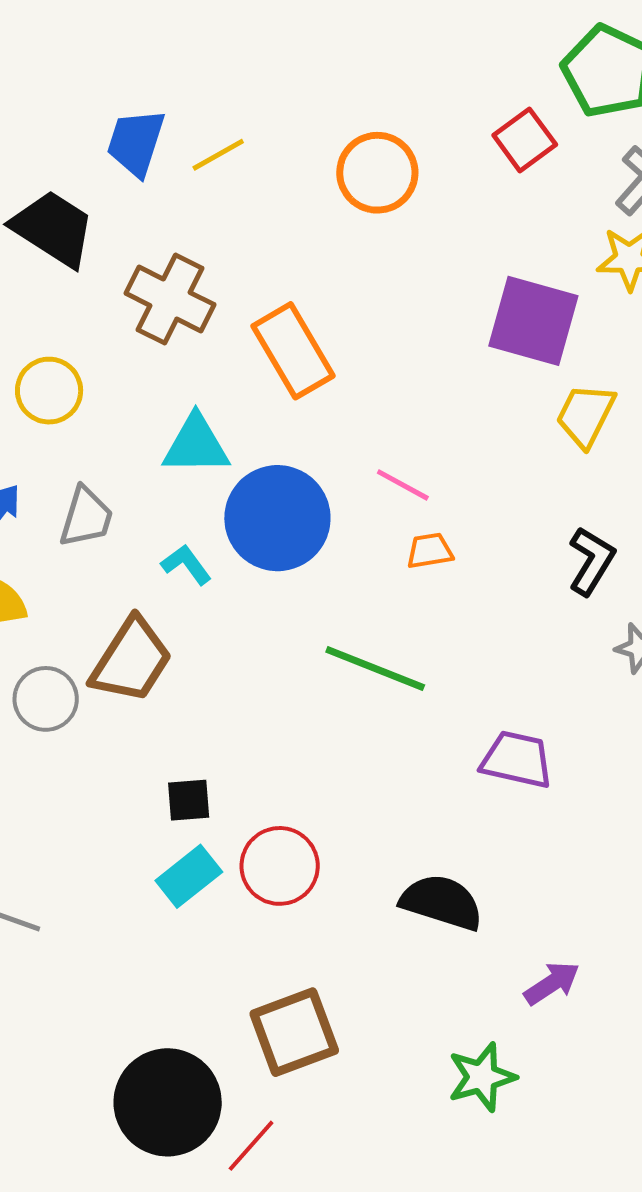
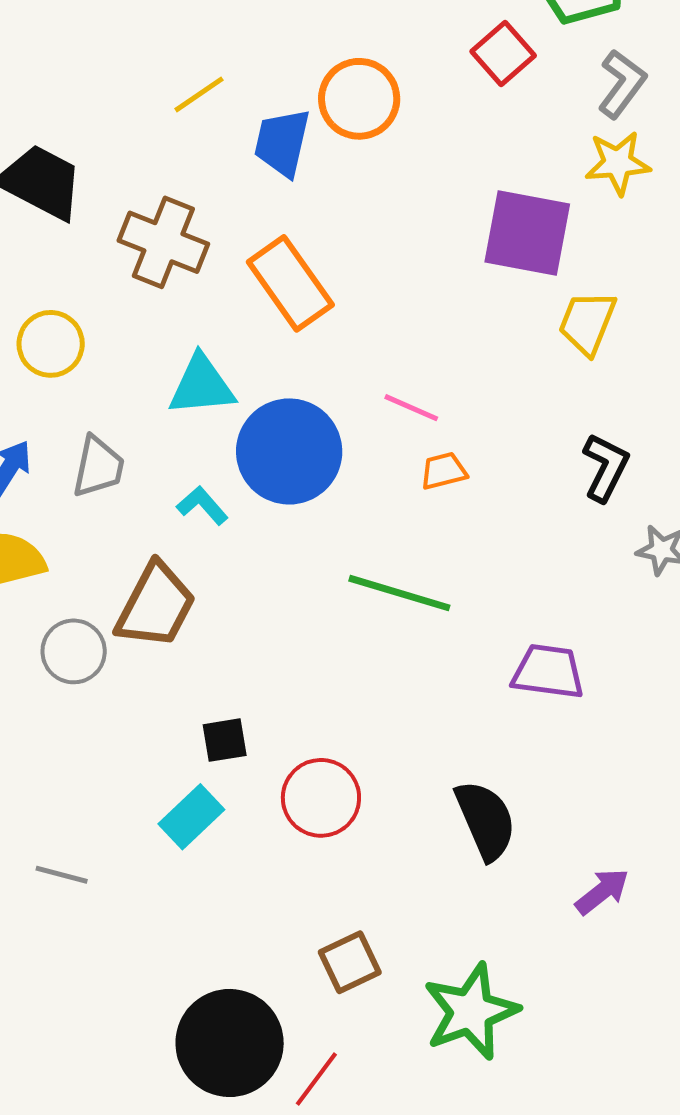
blue trapezoid: (136, 142) -> (282, 143), moved
cyan rectangle: (189, 876) -> (191, 817), moved
black semicircle: (442, 902) -> (486, 820), turned 54
brown square: (294, 1032) -> (350, 962), size x0.7
green star: (482, 1077) -> (471, 1012), moved, size x1.4

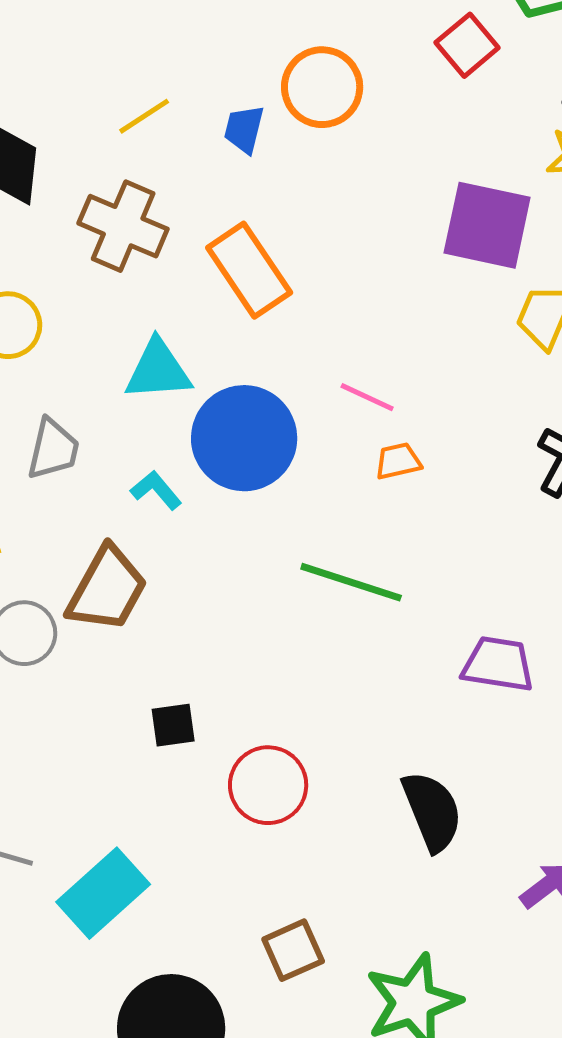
yellow line: (199, 94) -> (144, 116), moved
blue trapezoid: (282, 143) -> (244, 129), size x0.7
cyan rectangle: (191, 817) -> (103, 893), moved, size x1.4

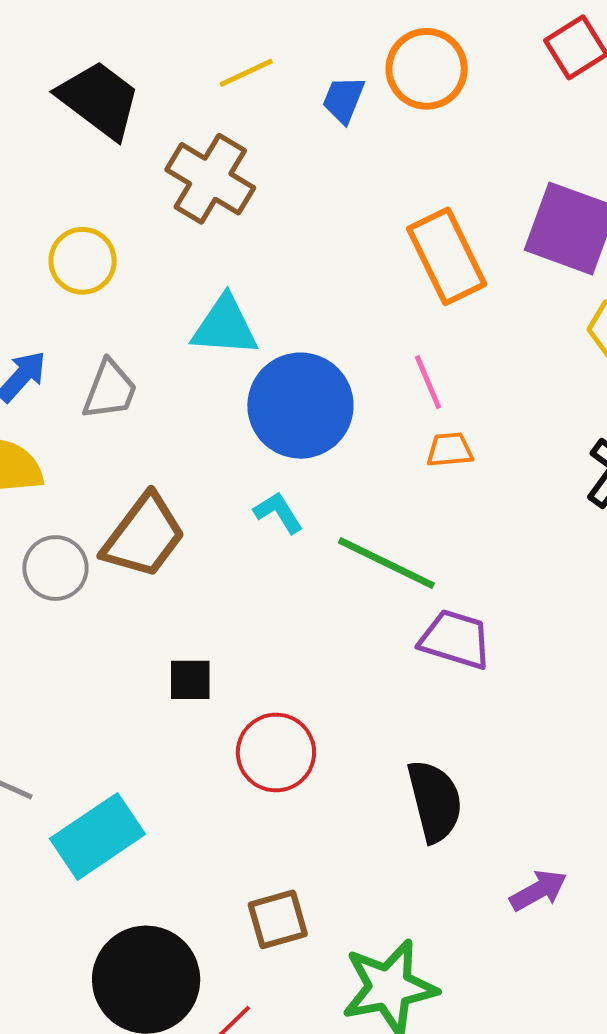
orange rectangle: (249, 270) -> (447, 256), moved
pink line: (367, 397) -> (428, 382), turned 34
cyan L-shape: (156, 490) -> (278, 513), moved
purple trapezoid: (498, 664) -> (455, 639), moved

